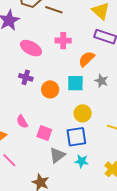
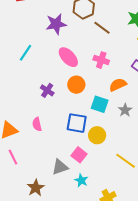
purple cross: (26, 77) -> (47, 90), moved
orange circle: (50, 89) -> (76, 85), moved
pink square: (44, 133) -> (79, 155), moved
blue square: (76, 137) -> (77, 123), moved

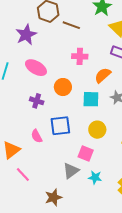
pink ellipse: (68, 57) -> (36, 68), moved
blue square: (77, 123) -> (60, 126), moved
brown star: (36, 188) -> (53, 197), turned 30

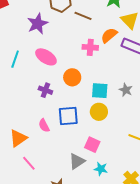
orange semicircle: (103, 75) -> (109, 35), moved
yellow circle: (97, 130) -> (99, 112), moved

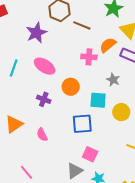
gray star: (126, 90) -> (113, 80), moved
yellow circle: (99, 112) -> (121, 112), moved
blue square: (68, 116) -> (82, 124), moved
orange triangle: (18, 138) -> (14, 124), moved

